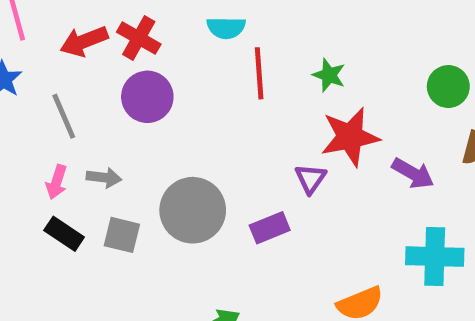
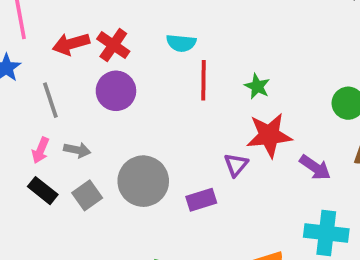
gray square: (122, 235) -> (87, 195), turned 36

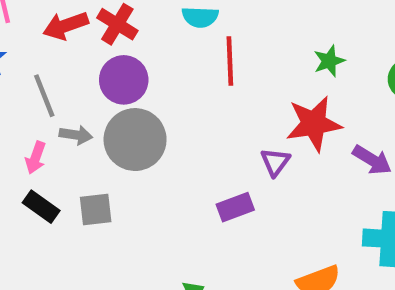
green star: (257, 86) -> (329, 61), moved, turned 30
gray arrow: (77, 150) -> (76, 135), moved
gray circle: (143, 181) -> (135, 140), moved
gray square: (87, 195) -> (96, 209), turned 32

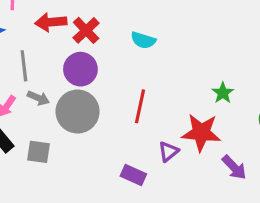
red line: (230, 61) -> (140, 106), moved
green star: (329, 61) -> (223, 93), turned -30
purple rectangle: (235, 207) -> (133, 175), turned 30

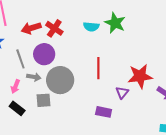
purple circle: (80, 69) -> (44, 54), moved
green star: (223, 93) -> (115, 23), moved, size x1.5
gray square: (38, 152) -> (44, 100), moved

